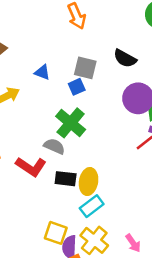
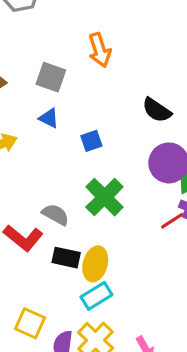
gray square: (85, 68) -> (51, 77), moved
green cross: (71, 123) -> (104, 197), moved
yellow square: (56, 233) -> (30, 323), moved

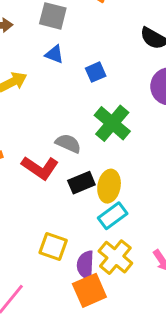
black rectangle: (66, 258) -> (81, 183), turned -30

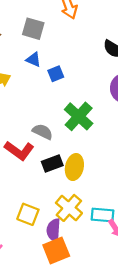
blue square: (96, 72) -> (56, 74), moved
cyan rectangle: (113, 216) -> (103, 215), moved, turned 40
yellow cross: (115, 257) -> (69, 208), moved

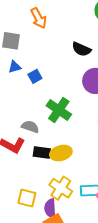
blue triangle: (34, 60) -> (15, 67), turned -32
black rectangle: (52, 164) -> (42, 152), turned 36
yellow ellipse: (74, 167) -> (61, 153), turned 70

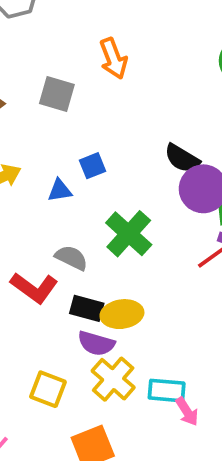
black semicircle: (81, 49) -> (182, 158), moved
blue triangle: (15, 67) -> (60, 190), moved
purple semicircle: (50, 208) -> (96, 343), moved, turned -78

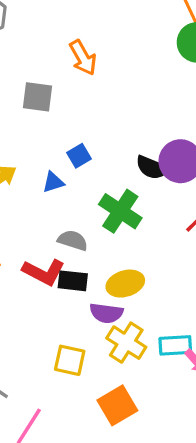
black semicircle: (182, 158) -> (152, 168), moved
black rectangle: (87, 308) -> (73, 281), moved

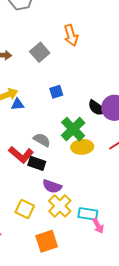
gray square: (37, 97) -> (40, 52), turned 30
blue triangle: (53, 182) -> (18, 104), moved
yellow ellipse: (125, 284) -> (82, 147), moved

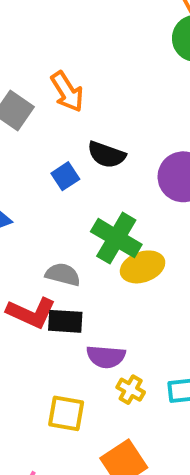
orange arrow: (71, 35) -> (67, 92), moved
black semicircle: (97, 108) -> (106, 155), moved
yellow cross: (60, 206) -> (131, 390), size x0.6

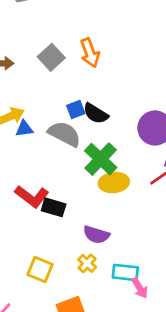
black semicircle: (106, 155) -> (96, 113), moved
gray semicircle: (63, 274) -> (64, 134), moved, size x1.4
purple semicircle: (106, 357) -> (96, 235), moved

